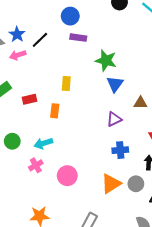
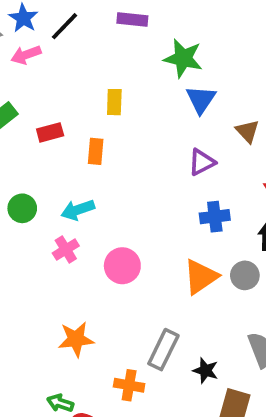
brown triangle: (140, 103) -> (247, 131), turned 48

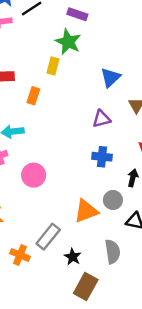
green star: (183, 58) -> (68, 42), moved
orange triangle: (201, 277) -> (86, 211), moved

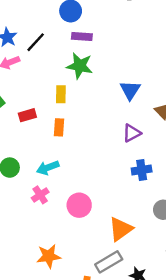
yellow rectangle: (53, 66) -> (61, 94), moved
orange triangle: (86, 211) -> (121, 229), moved
gray rectangle: (48, 237) -> (109, 262), turned 35

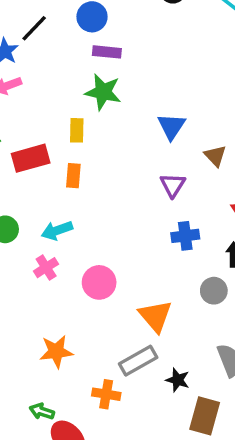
black line: (36, 42) -> (34, 28), moved
red rectangle: (27, 115) -> (31, 158), size x1.5
purple triangle: (132, 133) -> (173, 185), turned -30
orange triangle: (121, 229) -> (155, 316), turned -36

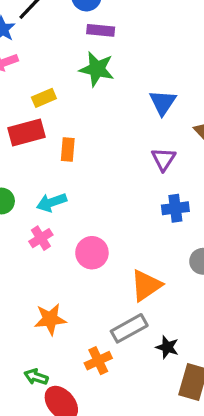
yellow rectangle: (77, 130) -> (44, 98), moved, turned 65
orange triangle: (155, 316) -> (146, 285), turned 36
orange cross: (106, 394) -> (98, 361), turned -35

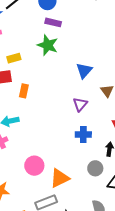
pink circle: (92, 253) -> (34, 166), moved

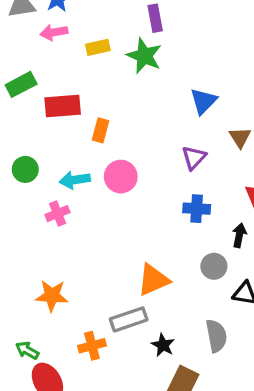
purple rectangle: (53, 22) -> (155, 18), turned 63
yellow rectangle: (14, 58) -> (98, 47), moved
pink circle: (34, 166) -> (121, 177), moved

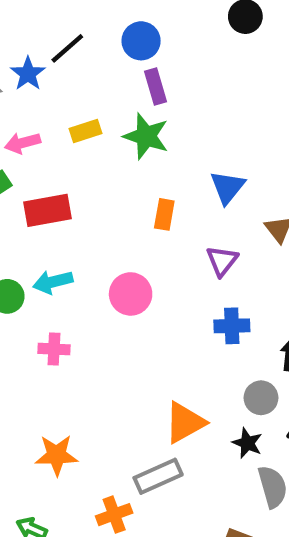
pink arrow: (54, 32) -> (23, 143), moved
orange rectangle: (100, 130) -> (164, 214), moved
cyan arrow: (75, 180) -> (53, 282), moved
pink cross: (58, 214) -> (54, 349), turned 30
black star: (163, 345) -> (247, 443), moved

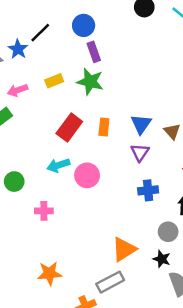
blue triangle: (227, 187) -> (141, 124), moved
red rectangle: (47, 210) -> (69, 127), moved, turned -40
cyan arrow: (53, 282) -> (58, 165), moved

